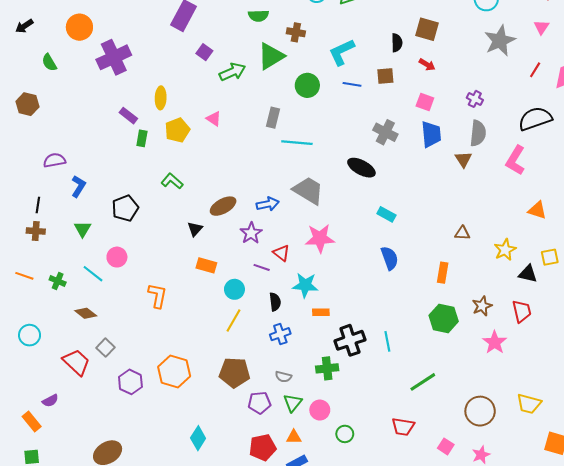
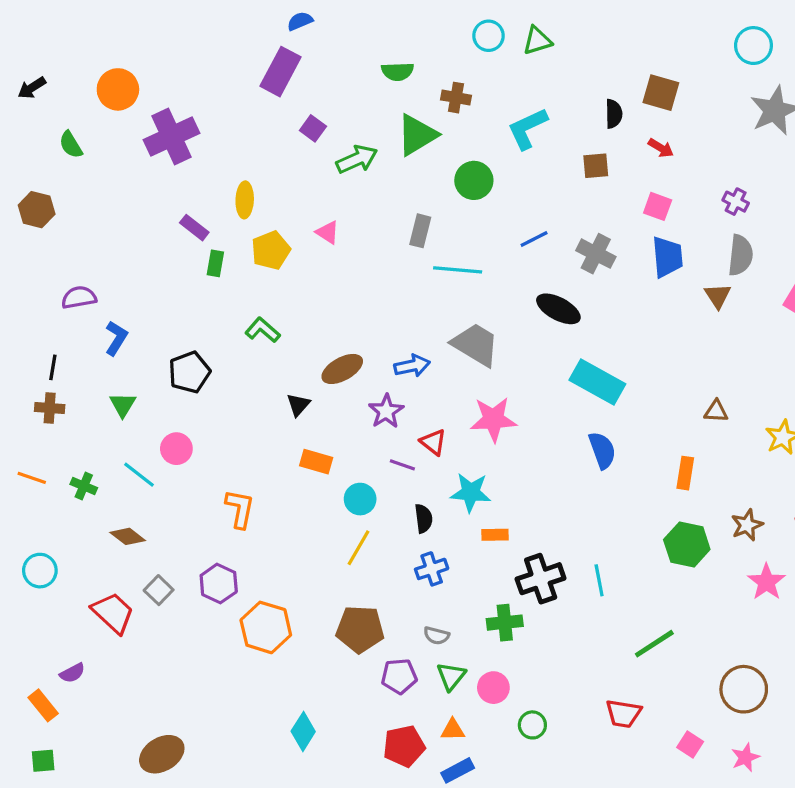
blue line: (352, 84) -> (534, 239), moved, turned -36
cyan rectangle: (386, 214) -> (597, 382), size x1.8
purple hexagon: (130, 382) -> (219, 584), moved

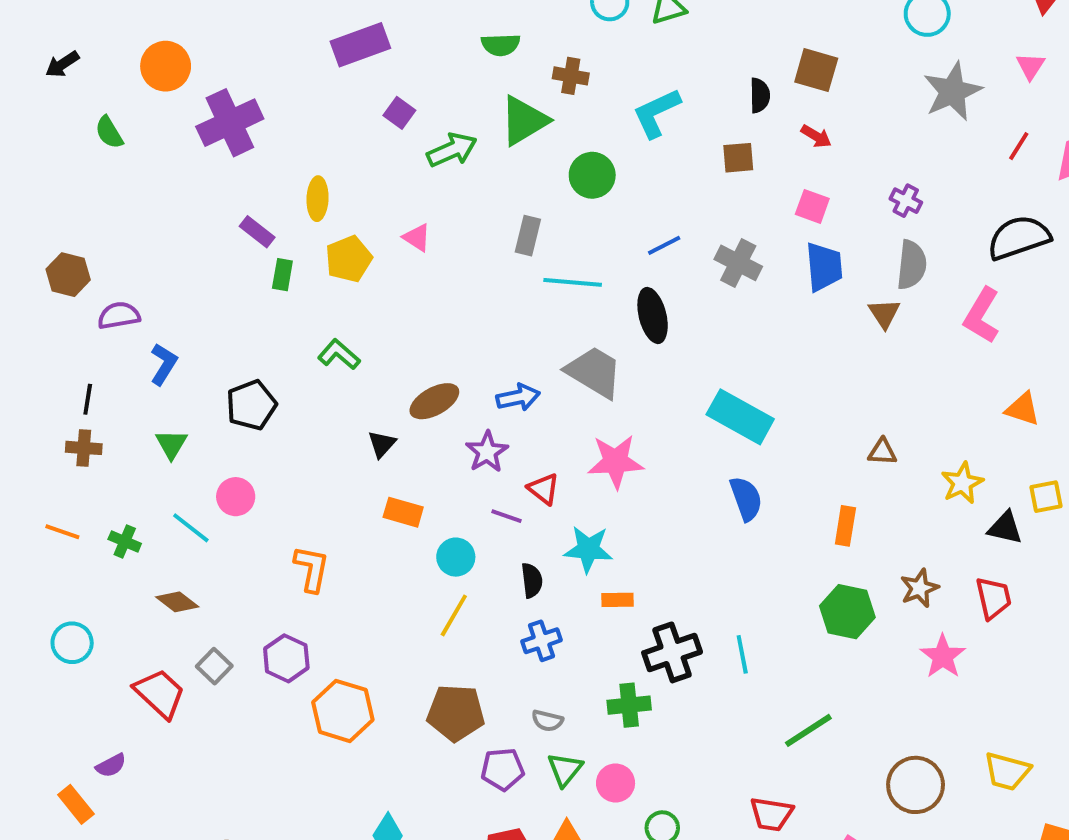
purple rectangle: (280, 72) -> (360, 45), turned 42
brown hexagon: (37, 210) -> (68, 275), moved
black ellipse: (558, 309) -> (653, 315), moved, turned 48

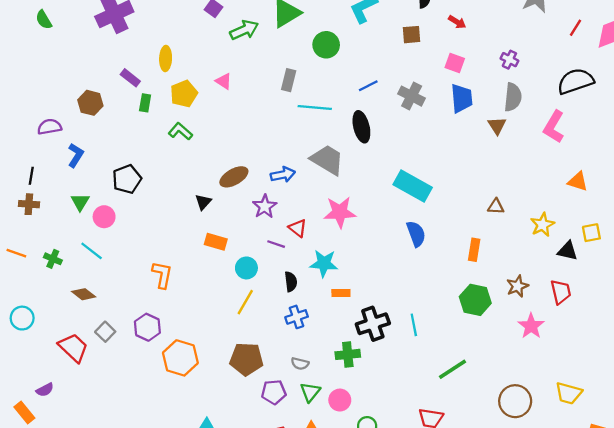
brown hexagon: (68, 275) -> (90, 103), moved
green L-shape: (339, 354) -> (180, 131), moved
pink circle: (236, 497) -> (104, 217), moved

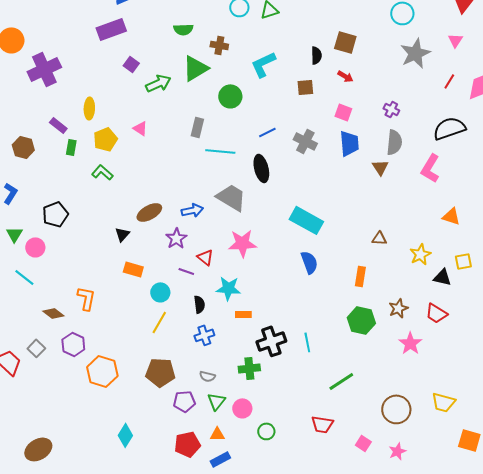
red trapezoid: (561, 292) -> (436, 313), turned 135
brown diamond: (84, 294) -> (53, 313), moved

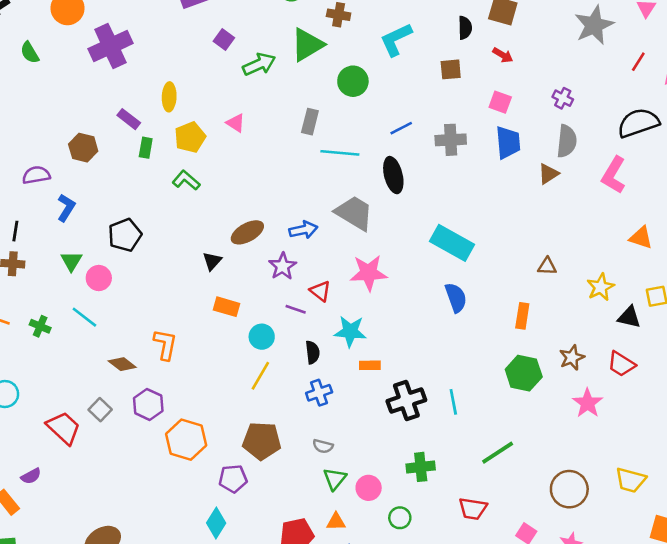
gray cross: (305, 141) -> (451, 140), turned -30
brown triangle: (380, 167) -> (548, 174), turned 30
green cross: (249, 368) -> (421, 467), moved
purple pentagon: (184, 401) -> (233, 479), moved

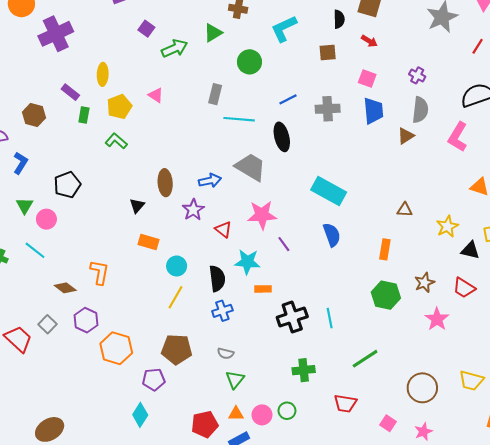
green triangle: (307, 45) -> (213, 33), size x0.7
brown ellipse: (247, 232) -> (165, 183), turned -65
purple line: (296, 309) -> (284, 244), moved, turned 35
black semicircle: (313, 352) -> (217, 278), size x1.4
pink circle: (369, 488) -> (262, 415), moved

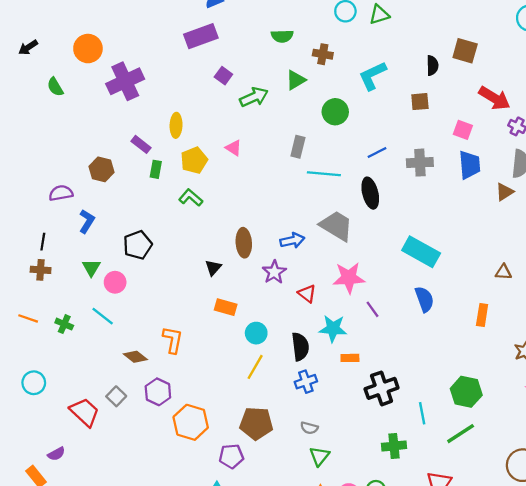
red arrow: (369, 41) -> (494, 98), moved, size x1.8
green hexagon: (386, 295) -> (466, 392), moved
cyan line: (330, 318) -> (422, 413), moved

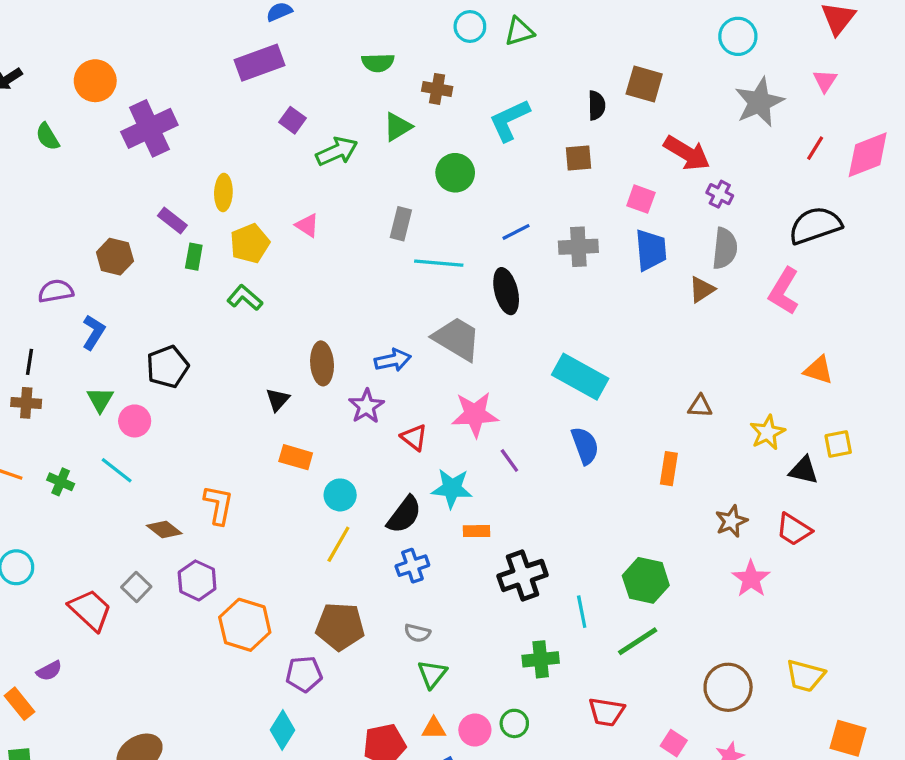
black semicircle: (300, 347) -> (404, 515), turned 44

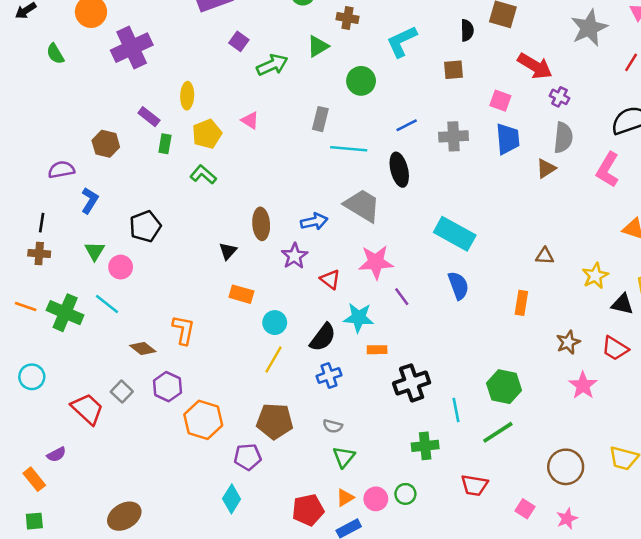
green cross: (61, 482) -> (65, 313), size x1.8
orange triangle: (434, 728) -> (345, 498), turned -30

